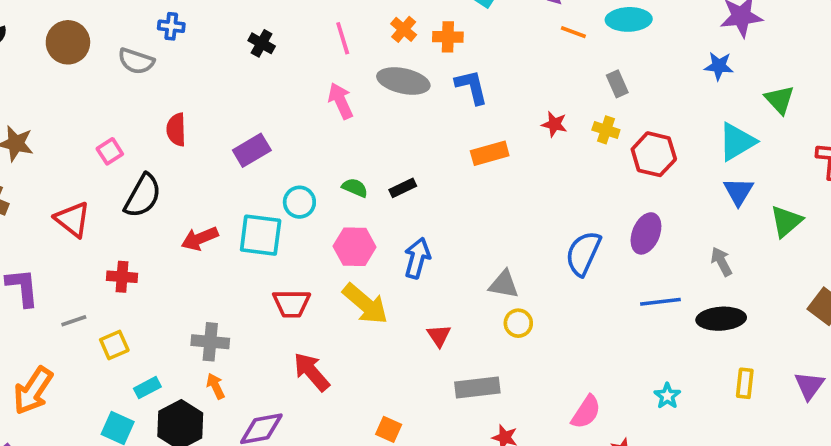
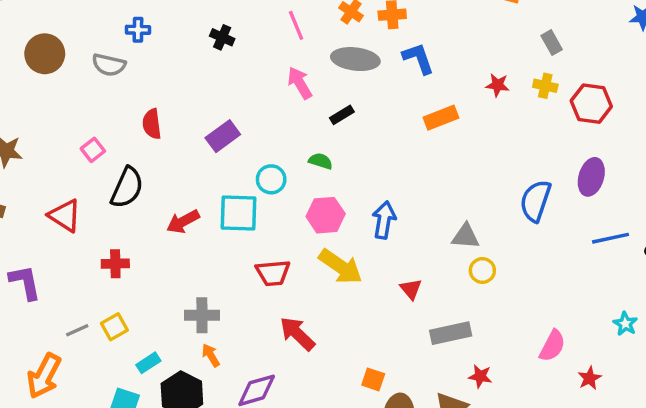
black rectangle: (403, 188) -> (342, 115), moved
gray line: (74, 321) -> (77, 330), moved

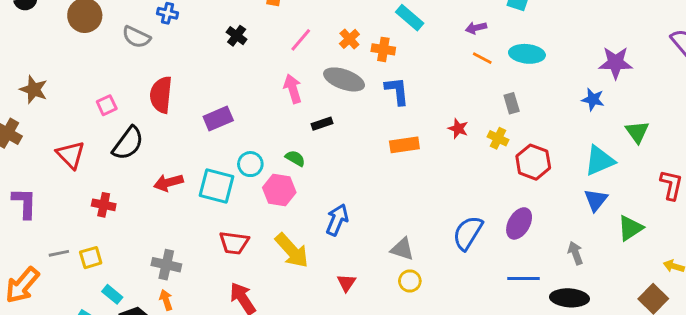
pink line: (296, 25) -> (301, 40), turned 50
red semicircle: (152, 124) -> (161, 95), size x1.4
pink hexagon: (326, 215) -> (279, 190), moved
cyan rectangle: (148, 363) -> (112, 294), turned 60

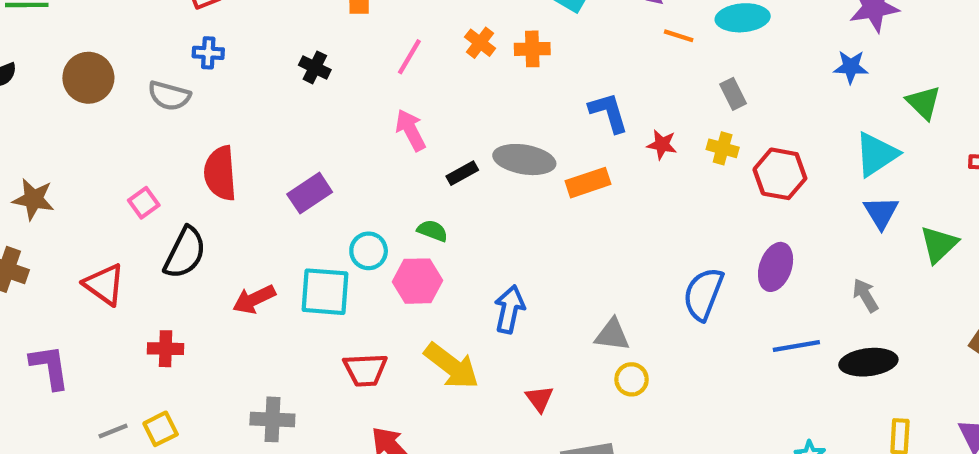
gray ellipse: (344, 79) -> (524, 160), moved
blue L-shape: (397, 91) -> (609, 112), moved

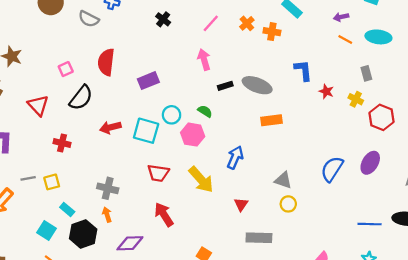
orange rectangle: (588, 183) -> (271, 120), moved
blue line: (796, 346) -> (370, 224), moved

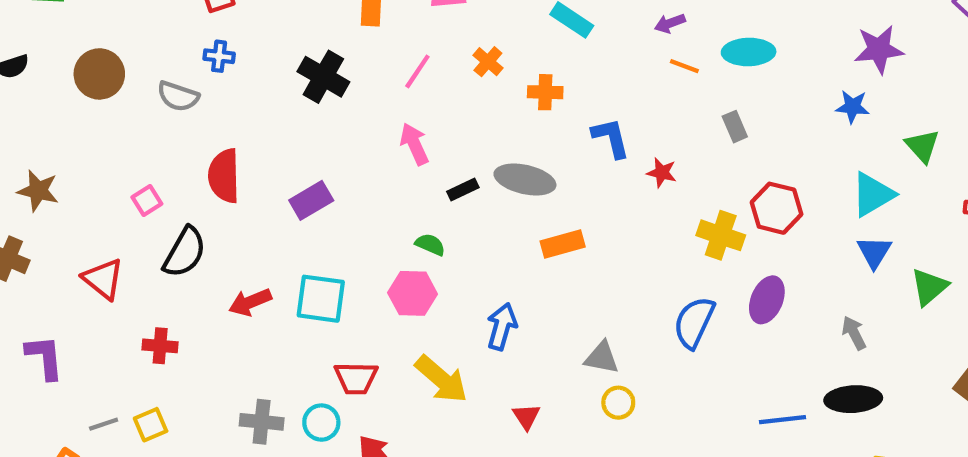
black cross: (163, 19) -> (323, 77), size x1.6
orange cross: (272, 32) -> (545, 92), moved
yellow cross: (356, 99) -> (721, 235), moved, size x1.5
cyan circle: (172, 115) -> (321, 423), moved

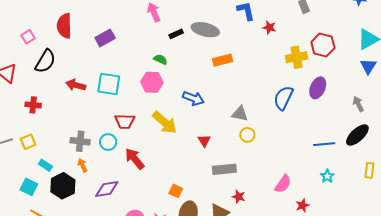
yellow cross: (721, 235) -> (297, 57), turned -30
red arrow: (250, 302) -> (76, 85), turned 36
blue arrow: (502, 327) -> (193, 98), turned 95
black ellipse: (853, 399) -> (357, 135), turned -40

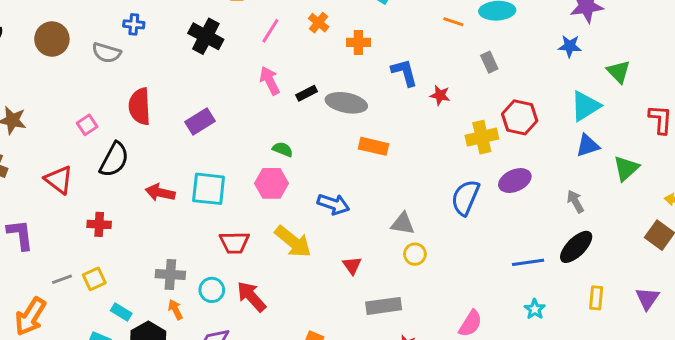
black rectangle: (176, 34) -> (307, 93), moved
orange rectangle: (222, 60) -> (373, 146), turned 30
blue triangle: (368, 66) -> (588, 146), turned 42
purple ellipse: (318, 88) -> (515, 181), turned 45
cyan circle: (108, 142) -> (212, 290), moved

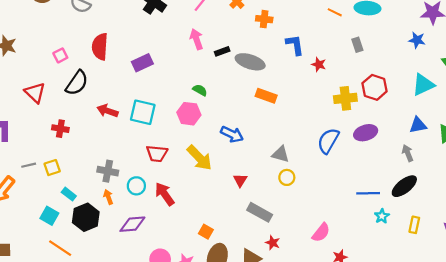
blue triangle: (588, 146) -> (418, 125), moved
gray rectangle: (384, 306) -> (260, 212), turned 30
cyan star: (535, 309) -> (382, 216), moved

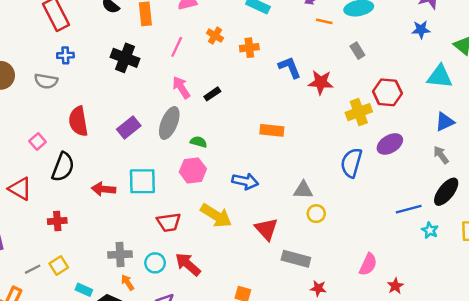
gray ellipse: (250, 62) -> (169, 123), moved, turned -72
red star: (319, 64) -> (321, 82), size x1.5
cyan triangle: (423, 85) -> (440, 77), turned 45
red triangle: (240, 180) -> (266, 229), size x1.5

